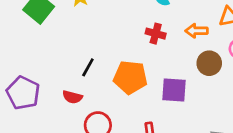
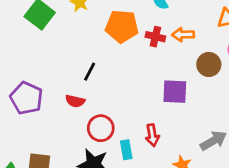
orange arrow: (197, 31) -> (183, 35), moved
orange pentagon: (130, 77) -> (122, 26), moved

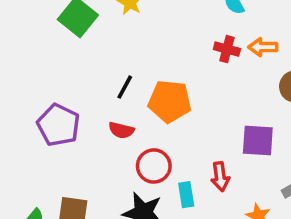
orange pentagon: (122, 26) -> (170, 101), moved
black line: (90, 72) -> (125, 87), moved
purple square: (175, 92) -> (258, 141), moved

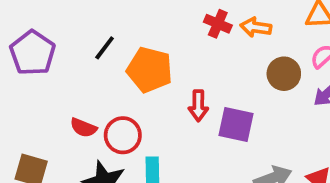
purple pentagon: (58, 125) -> (33, 53), moved
red semicircle: (121, 130) -> (83, 128), moved
red arrow: (220, 177) -> (198, 106), moved

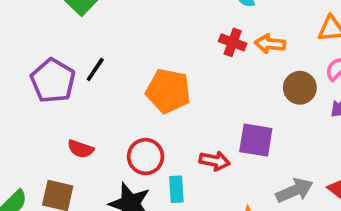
black line: (105, 48) -> (95, 69), moved
red arrow: (198, 106) -> (215, 161), moved, turned -76
red semicircle: (83, 128) -> (81, 149), moved

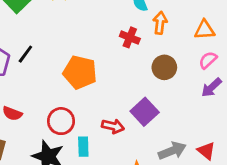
orange arrow: (270, 44) -> (160, 23), moved, turned 90
brown circle: (300, 88) -> (164, 67), moved
purple square: (256, 140) -> (145, 112), turned 36

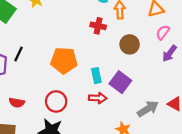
cyan rectangle: (83, 147) -> (96, 76), moved

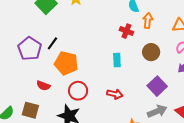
orange pentagon: (64, 60) -> (66, 63), moved
cyan rectangle: (96, 76) -> (117, 60), moved
purple square: (120, 82) -> (157, 86), moved

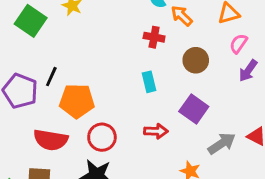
orange arrow: (148, 20) -> (182, 16), turned -42
red semicircle: (43, 86) -> (51, 140), size x1.6
purple square: (157, 86) -> (194, 109), moved

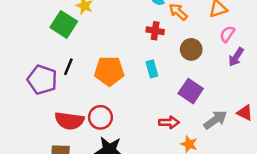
green square: (31, 21) -> (64, 24), moved
orange pentagon: (77, 101) -> (109, 71), moved
red arrow: (156, 131) -> (169, 122), moved
red circle: (102, 137) -> (100, 117), moved

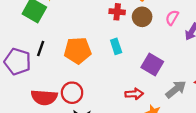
pink semicircle: (227, 34) -> (172, 18), moved
brown circle: (191, 49) -> (142, 17), moved

